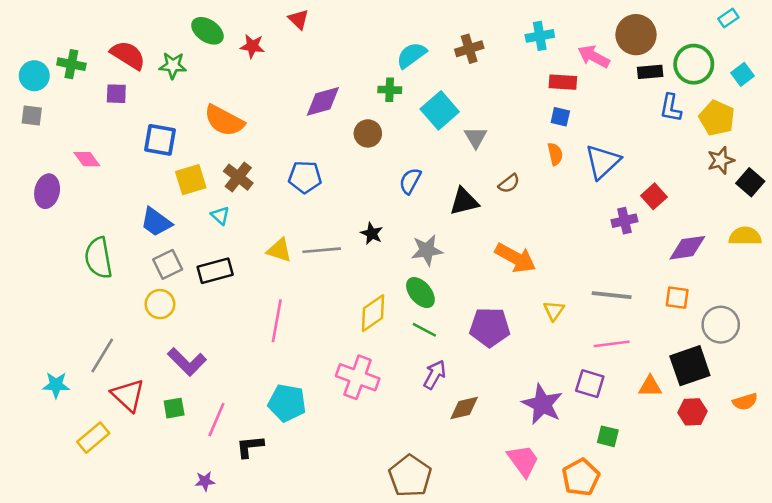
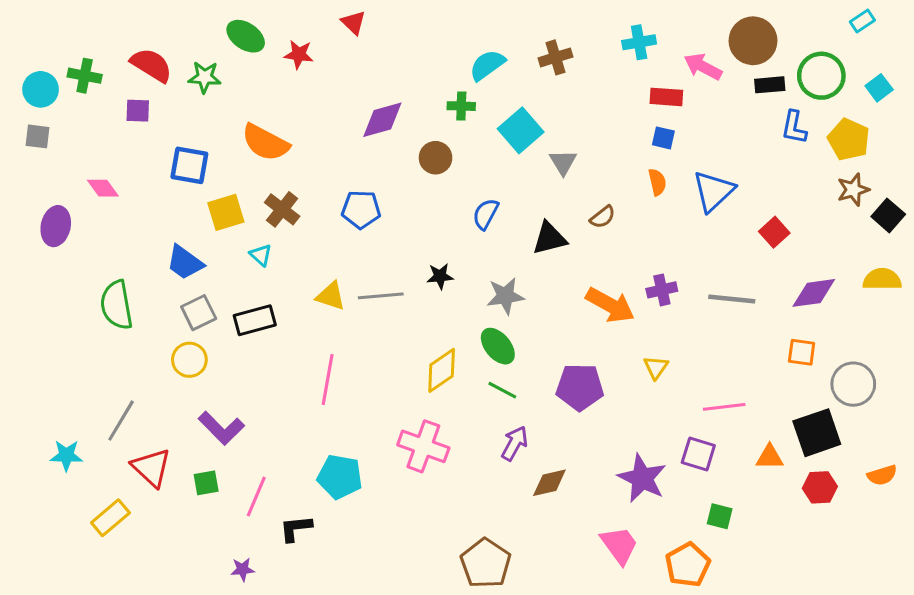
purple cross: (624, 221) -> (662, 290), moved
black star: (372, 234) -> (440, 276), turned -30
gray line: (612, 295) -> (732, 299), moved

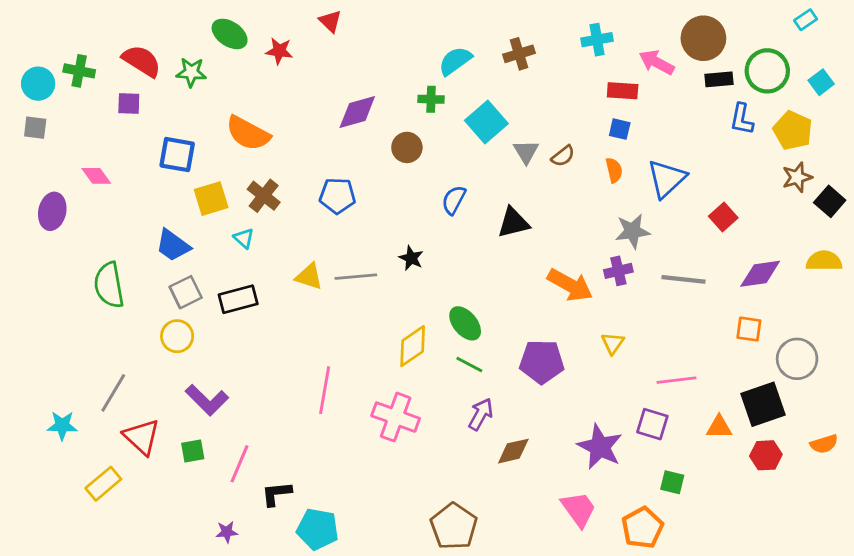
brown semicircle: (603, 217) -> (563, 156), moved
black star: (440, 276) -> (411, 258), turned 30
gray star: (505, 296) -> (632, 231), moved
pink line: (328, 380) -> (325, 390), moved
cyan pentagon: (340, 477) -> (318, 529), moved

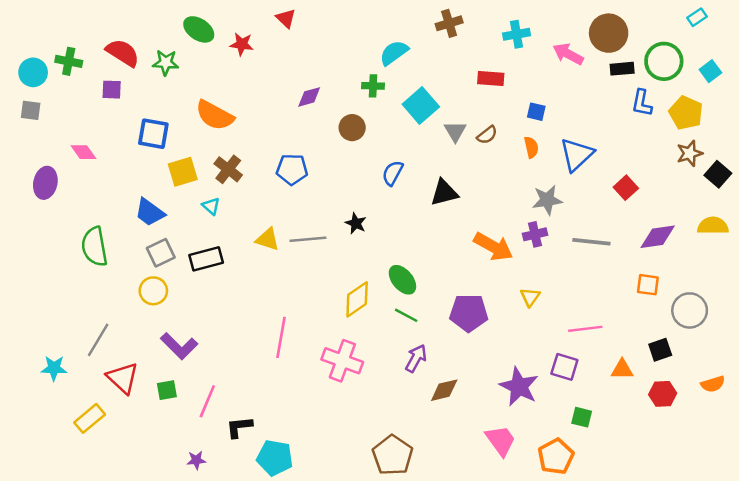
brown cross: (519, 54) -> (449, 23), moved
red rectangle: (623, 91) -> (491, 79), moved
purple diamond: (357, 112) -> (309, 97), size x0.7
black square: (763, 404) -> (660, 350), size x0.6

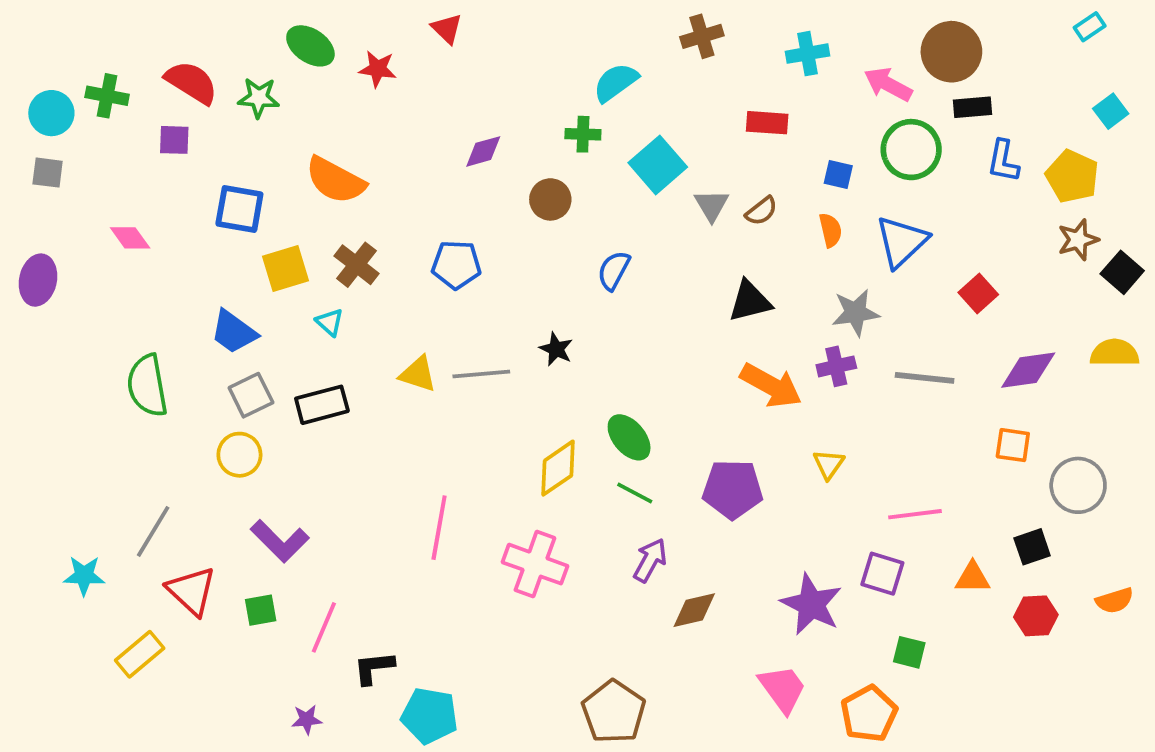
green circle: (664, 61) -> (911, 150), moved
purple ellipse: (45, 183) -> (38, 280), moved
black triangle: (444, 193) -> (750, 301), moved

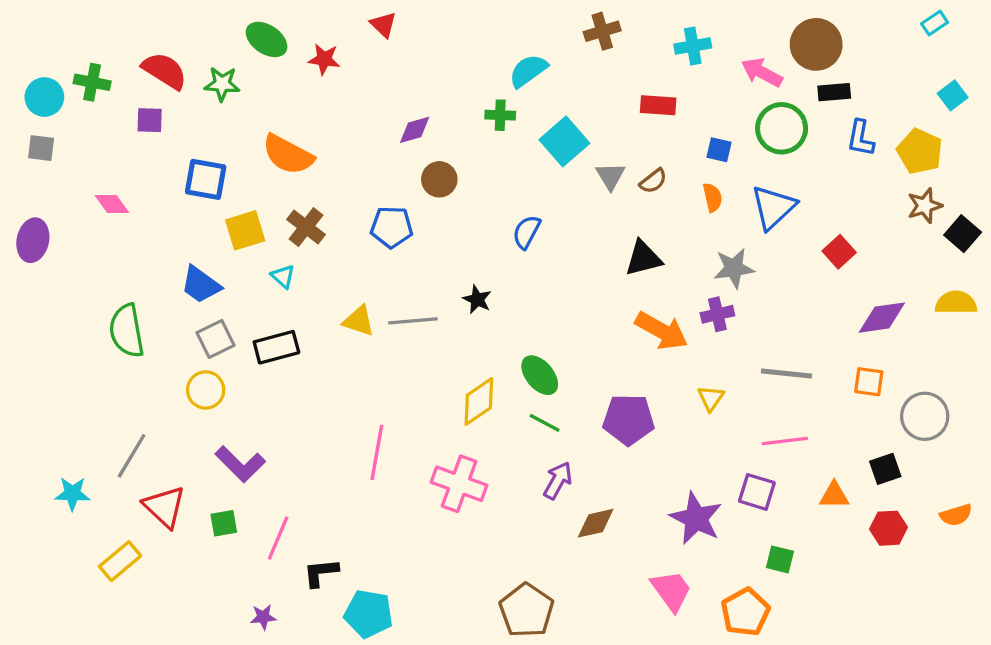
brown circle: (550, 199) -> (439, 179), moved
gray line: (925, 378) -> (787, 373), moved

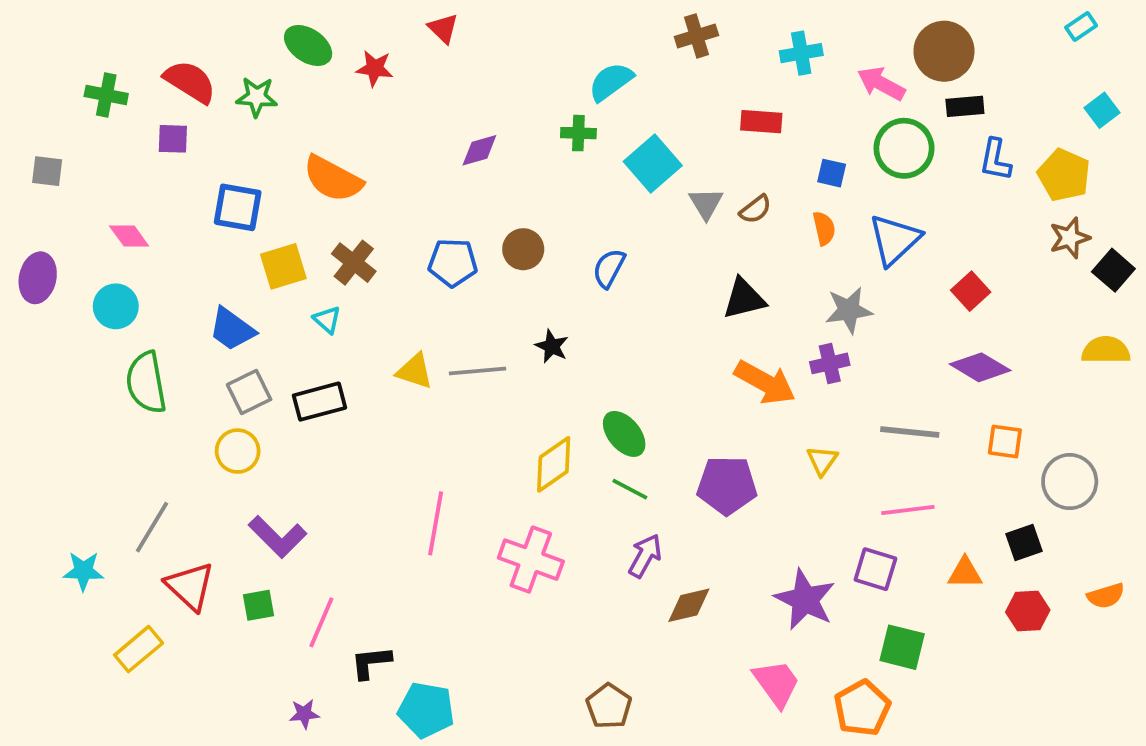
cyan circle: (44, 97) -> (116, 306), moved
brown circle: (439, 179) -> (523, 249), moved
purple diamond: (882, 318) -> (980, 367), moved, turned 39
green square: (780, 559) -> (902, 647), size x1.4
brown pentagon: (527, 610) -> (609, 706), size x0.7

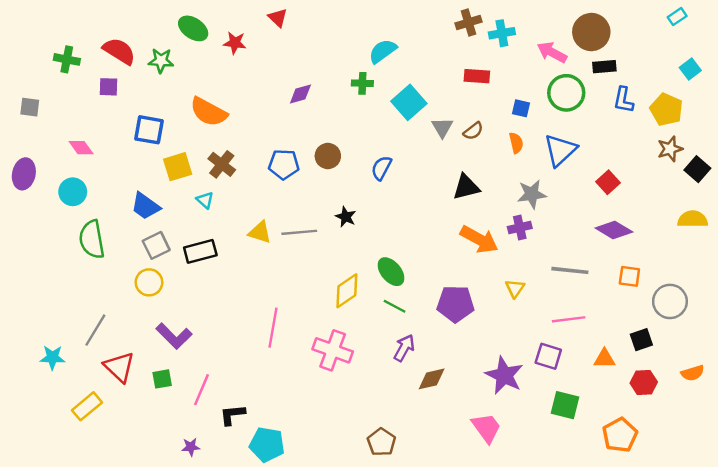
brown cross: (696, 36) -> (468, 22), moved
orange pentagon: (862, 708) -> (620, 435), moved

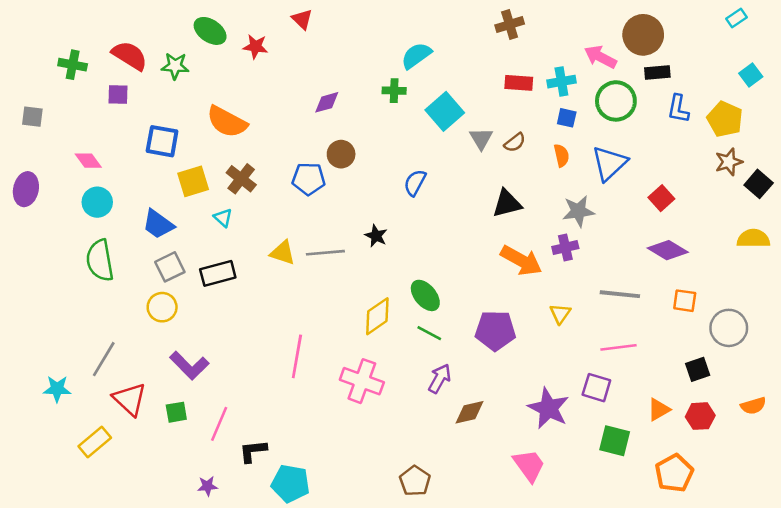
cyan cross: (502, 33) -> (561, 82), moved
brown circle: (328, 156) -> (341, 154), moved
cyan circle: (73, 192) -> (97, 202), moved
orange triangle: (604, 359) -> (659, 410), moved, turned -30

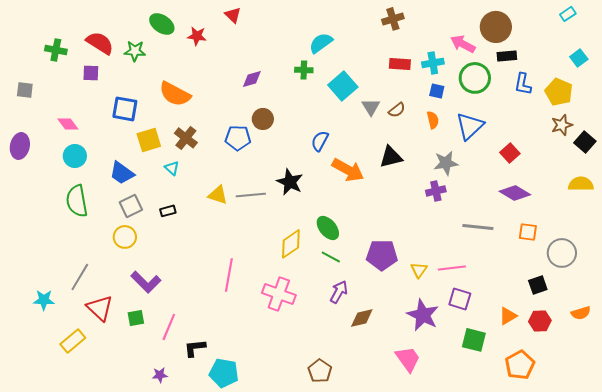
black star: (376, 236) -> (290, 182), size x1.5
orange arrow: (521, 260) -> (348, 170), moved
black rectangle: (218, 273) -> (168, 211), size x0.6
yellow triangle: (560, 314) -> (419, 270), moved
pink line: (619, 347) -> (452, 268), moved

